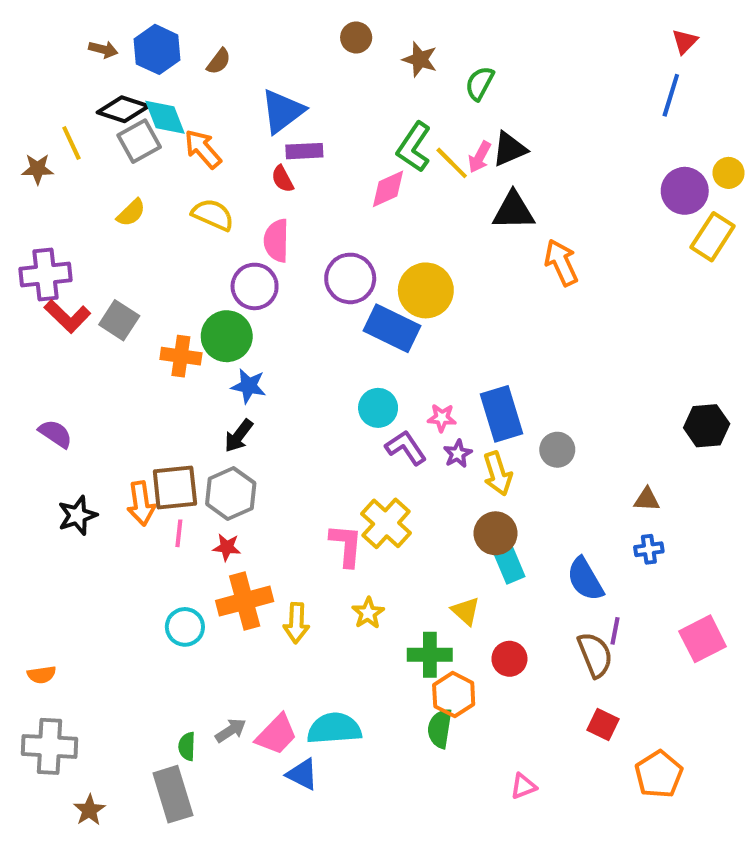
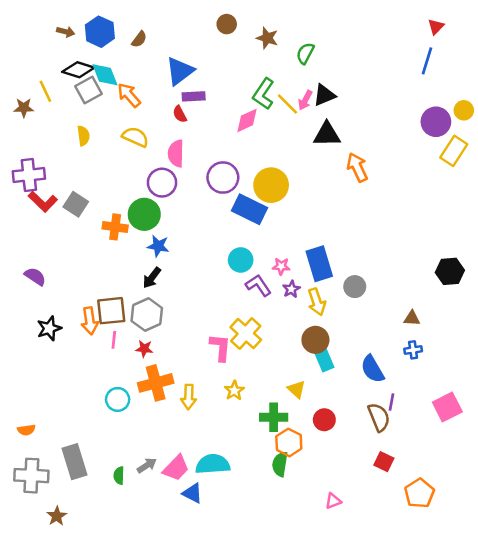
yellow semicircle: (131, 213) -> (83, 136), turned -54
gray rectangle: (173, 794) -> (75, 462), moved

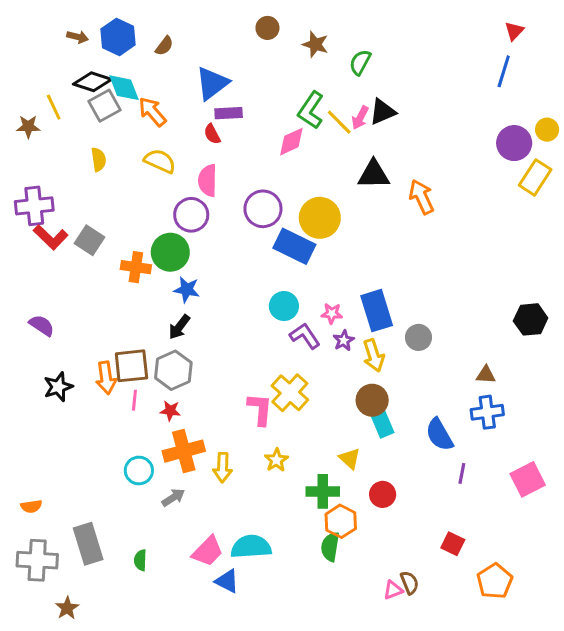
black triangle: (327, 134) -> (374, 174), moved
blue cross: (413, 350) -> (487, 412), size x1.5
brown semicircle: (379, 417) -> (410, 583), moved, size x0.7
gray arrow: (147, 465) -> (173, 497), moved

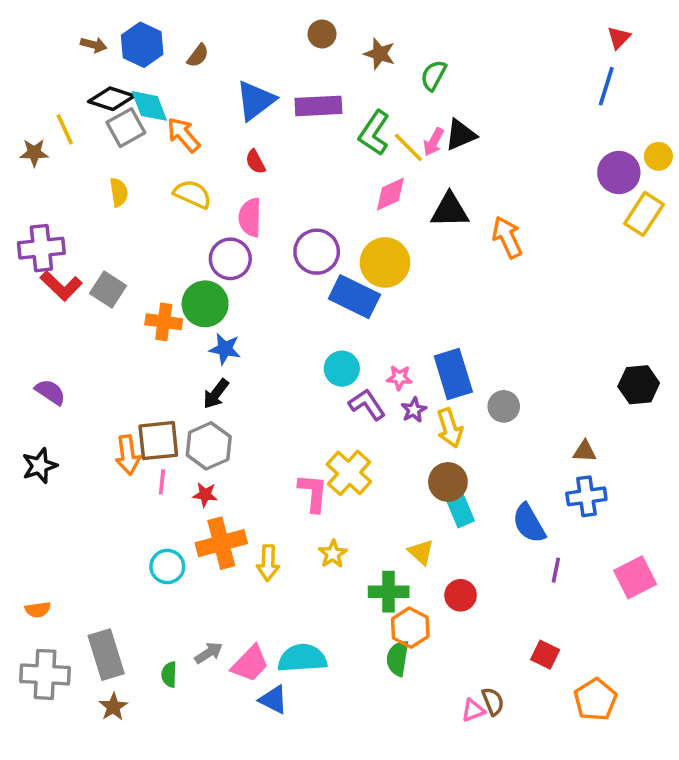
purple rectangle: (229, 113) -> (318, 106), moved, size x1.4
pink diamond: (291, 142) -> (390, 194), moved
black star: (58, 387) -> (40, 466), moved
gray arrow: (173, 497) -> (209, 653), moved
brown star: (67, 608) -> (113, 707), moved

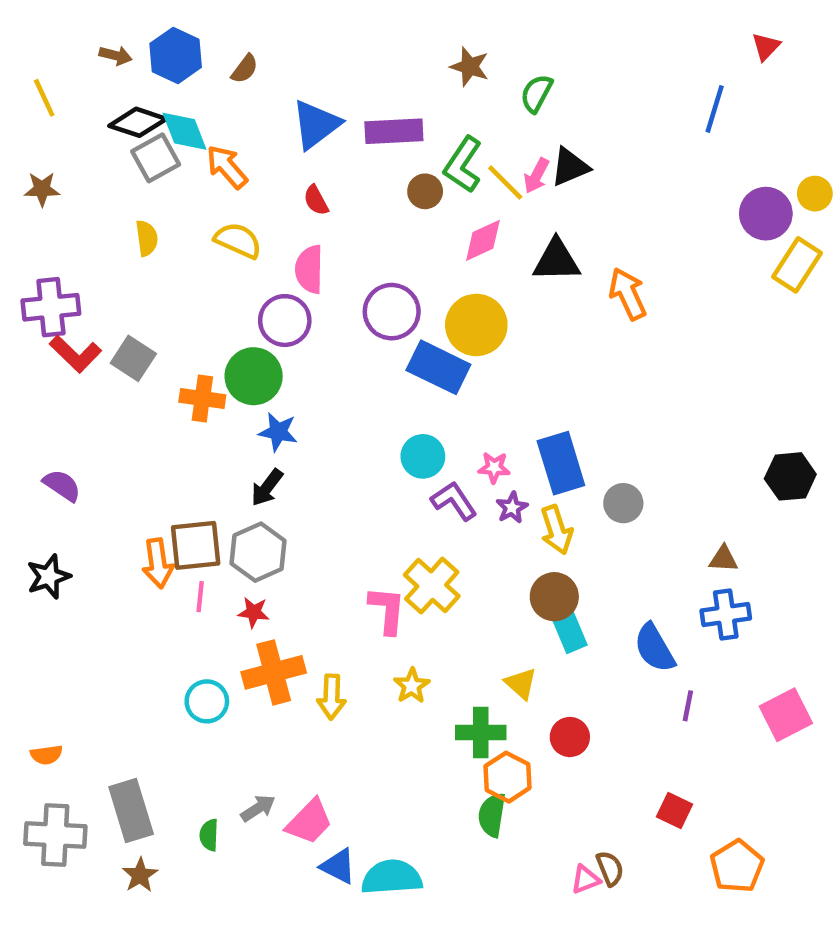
brown circle: (322, 34) -> (425, 191), moved
blue line: (606, 86) -> (715, 109), moved
yellow line: (65, 129) -> (44, 98), moved
cyan semicircle: (302, 658) -> (392, 877), moved

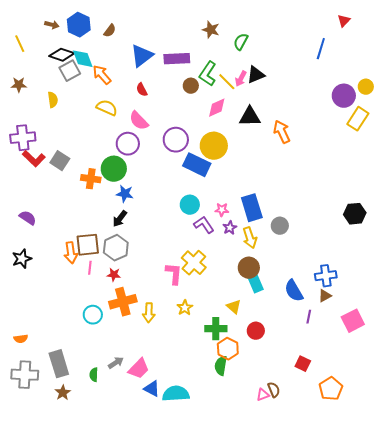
yellow semicircle: (147, 238) -> (53, 100), moved
pink semicircle: (309, 269) -> (139, 121), turned -45
brown triangle: (724, 559) -> (325, 296), moved, turned -32

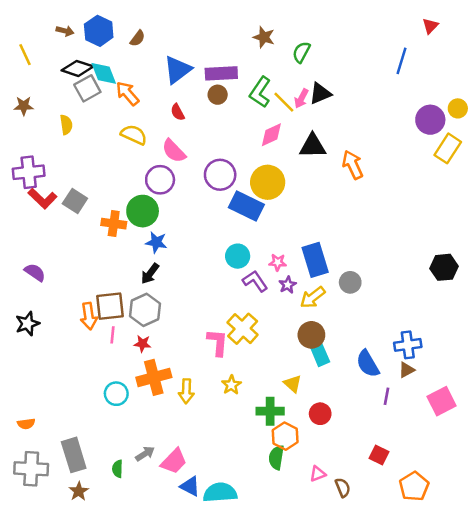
brown circle: (191, 86) -> (218, 95), moved
yellow arrow: (250, 238) -> (313, 297), turned 70
pink triangle: (263, 395) -> (318, 474), moved

